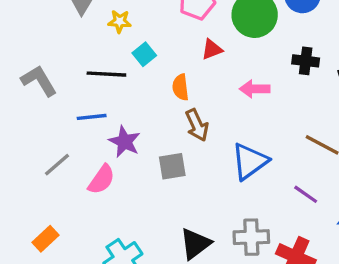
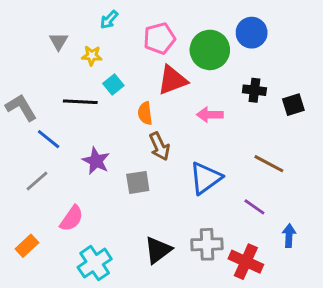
red triangle: (212, 49) -> (172, 80), size x1.6
blue line: (92, 117) -> (49, 139), moved, turned 45
pink semicircle: (101, 179) -> (72, 218), moved

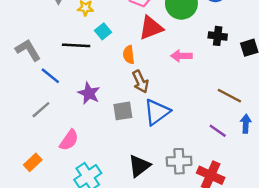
blue triangle: (206, 178) -> (157, 112), moved
blue arrow: (289, 236) -> (246, 124), moved

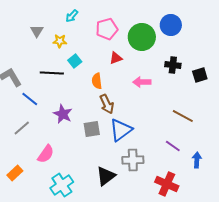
red triangle: (151, 28) -> (116, 58), size x0.6
blue arrow: (246, 124) -> (197, 160), moved
gray cross: (179, 161) -> (133, 160), moved

